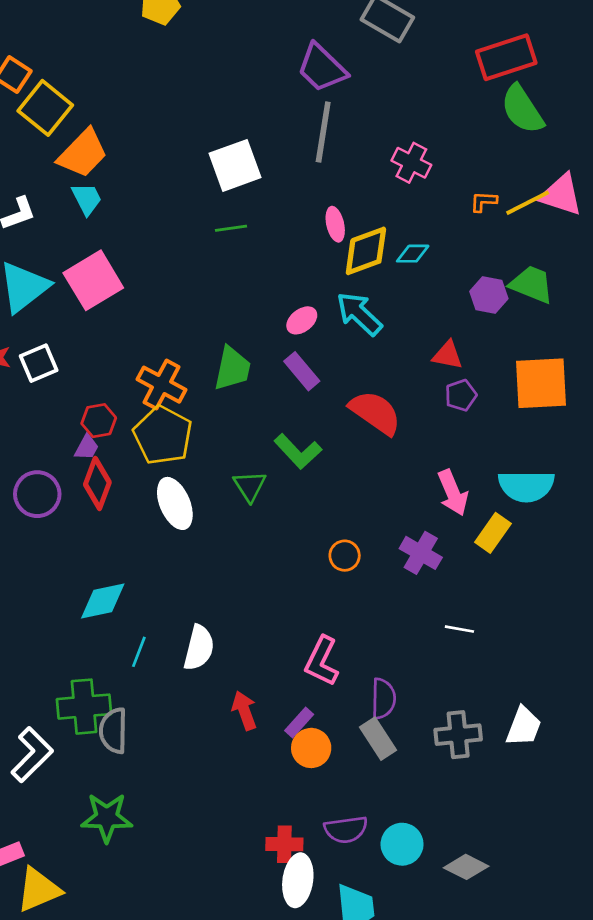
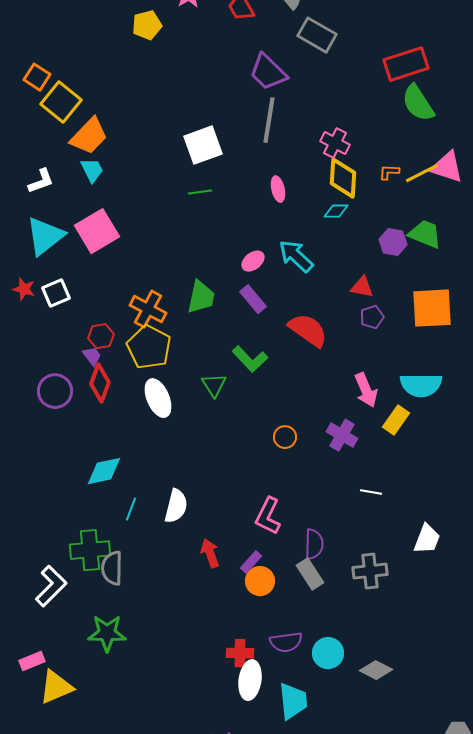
yellow diamond: (366, 251) -> (343, 178), moved, turned -66
purple trapezoid: (87, 447) -> (92, 356), turned -65
white trapezoid: (524, 727) -> (427, 539), moved

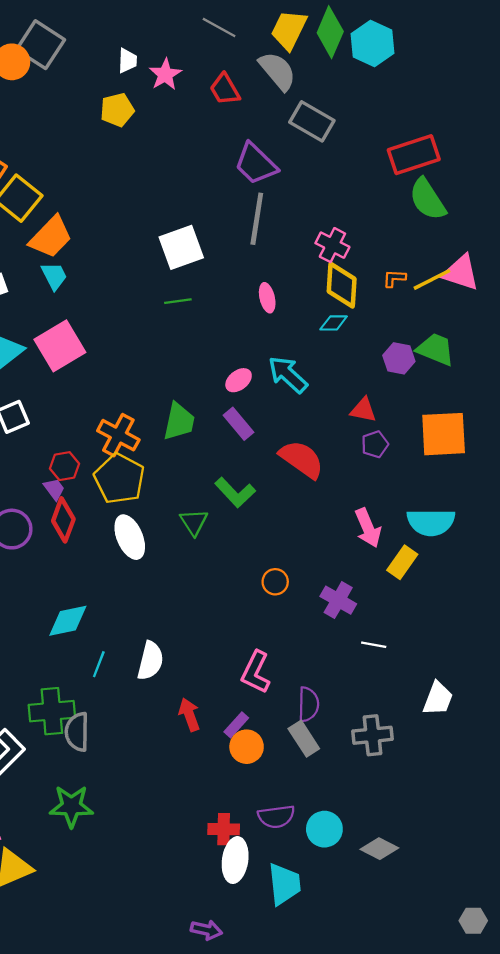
purple cross: (342, 435) -> (338, 600), moved

